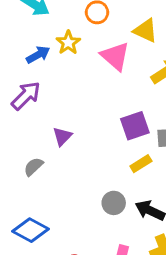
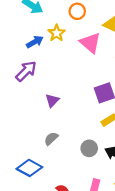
gray semicircle: (33, 167) -> (51, 139), moved

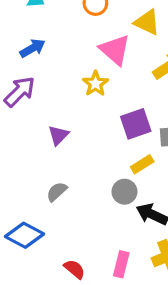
yellow star: (57, 33) -> (95, 84), moved
gray circle: (89, 148) -> (124, 192), moved

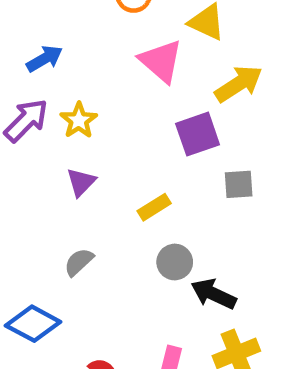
yellow star: (95, 84) -> (79, 120), moved
purple square: (136, 124) -> (198, 134), moved
yellow rectangle: (142, 164) -> (154, 207), moved

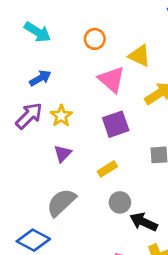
purple square: (198, 134) -> (116, 124), moved
gray semicircle: (79, 262) -> (61, 202), size x1.6

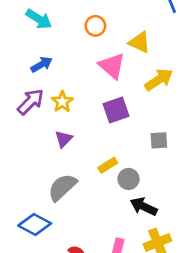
yellow rectangle: (107, 169) -> (108, 165), moved
gray circle: (120, 202) -> (128, 179), moved

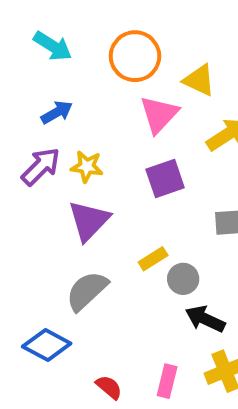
orange circle: (95, 26) -> (135, 56), size x1.6
pink triangle: (112, 66) -> (159, 114), turned 32
yellow star: (62, 102) -> (87, 167), turned -30
purple triangle: (64, 139) -> (89, 221), size x1.6

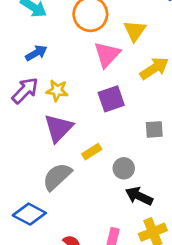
yellow triangle: (199, 80) -> (135, 31), turned 40
yellow rectangle: (153, 259) -> (92, 152), moved

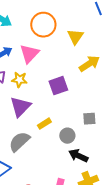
pink triangle: (107, 54) -> (29, 54), moved
gray square: (154, 129) -> (89, 119), moved

